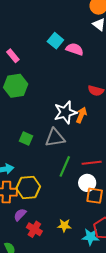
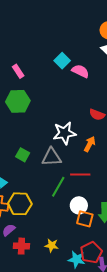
orange arrow: (81, 115) -> (90, 144), moved
red line: (92, 163) -> (80, 174), moved
red cross: (34, 229) -> (21, 246), turned -35

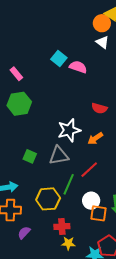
orange arrow: (90, 144) -> (95, 138), turned -147
red line: (80, 174) -> (89, 170), turned -36
yellow hexagon: (20, 204) -> (48, 199), moved
red cross: (21, 246) -> (62, 226), moved

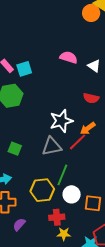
white triangle: (102, 42) -> (94, 66), moved
cyan square: (59, 59) -> (24, 69), moved, turned 35
green square: (30, 156) -> (15, 149), moved
red line: (89, 170) -> (78, 142), moved
white circle: (91, 201) -> (72, 194), moved

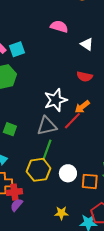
pink semicircle: (69, 57) -> (59, 26), moved
green line: (62, 175) -> (47, 150), moved
red cross: (57, 217) -> (14, 192), moved

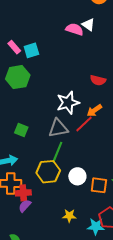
white triangle: (87, 44) -> (88, 25), moved

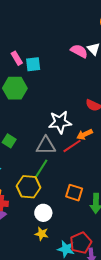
white circle: (77, 176) -> (43, 213), moved
orange square: (99, 185) -> (74, 193), moved

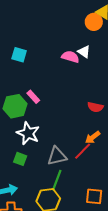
pink rectangle: (17, 58) -> (33, 97), moved
cyan square: (33, 64) -> (19, 55), moved, turned 35
white star: (60, 122) -> (28, 133), moved, turned -30

